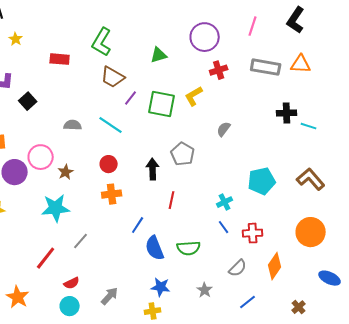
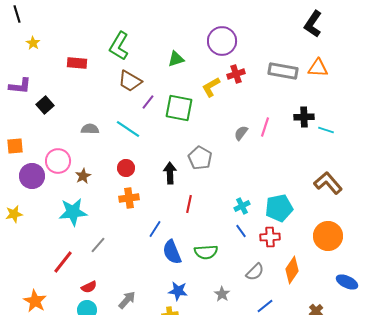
pink line: (253, 26) -> (265, 127), moved
yellow L-shape: (194, 96) -> (211, 87), moved
cyan pentagon: (262, 181) -> (279, 208), moved

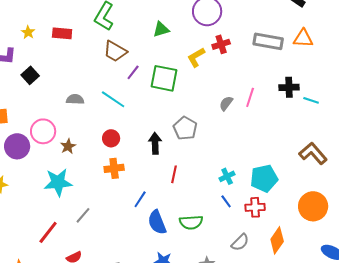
yellow star: (33, 43) -> (28, 32), moved

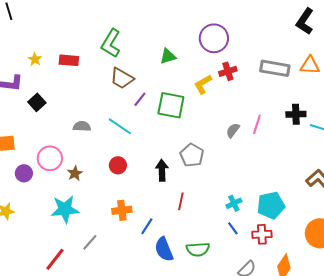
purple circle: (17, 146) -> (24, 173), size x0.7
orange cross: (114, 168) -> (122, 210), moved

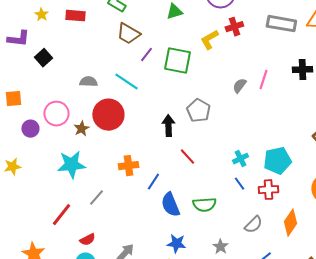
red circle: (118, 165) -> (108, 115), moved, size x1.8
red line: (181, 201) -> (187, 157), turned -54

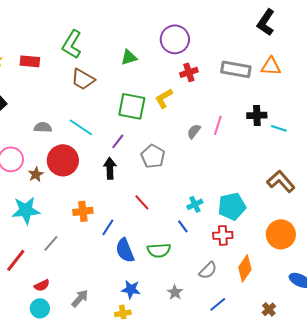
yellow L-shape: (209, 40) -> (164, 98), moved
purple line: (146, 55) -> (118, 141), moved
black arrow: (168, 126) -> (110, 168), moved
blue line: (239, 184) -> (183, 226), moved

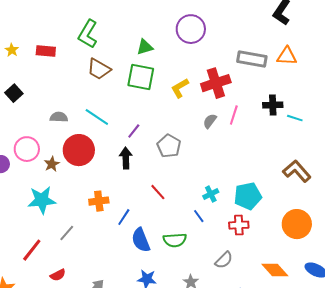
red cross: (189, 72) -> (216, 83), moved, size x1.6
green square: (132, 106) -> (141, 77), moved
orange diamond: (245, 268) -> (275, 270), moved, turned -76

